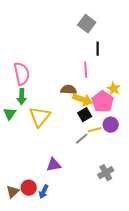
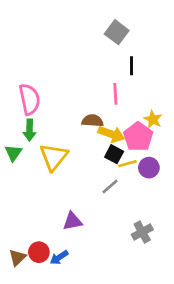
black square: (85, 115) -> (114, 154), turned -32
yellow line: (95, 130) -> (127, 164), moved
blue arrow: (44, 192) -> (59, 258), turned 32

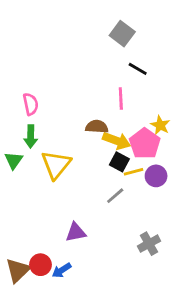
black line: (131, 66) -> (138, 69), turned -60
pink semicircle: (30, 99) -> (31, 104), size x0.7
brown triangle: (17, 258) -> (18, 270), size x1.4

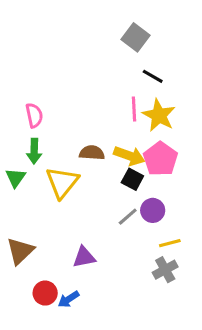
yellow star: (160, 125) -> (159, 115), moved, size x1.5
brown semicircle: (97, 127) -> (92, 153), moved
yellow line: (133, 172) -> (170, 243), moved
purple circle: (156, 176) -> (153, 210), moved
brown triangle: (18, 270) -> (20, 251), moved

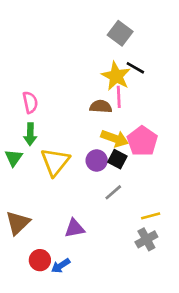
yellow star: (159, 115) -> (116, 76), moved
brown semicircle: (92, 153) -> (101, 107), moved
purple circle: (153, 210) -> (97, 161), moved

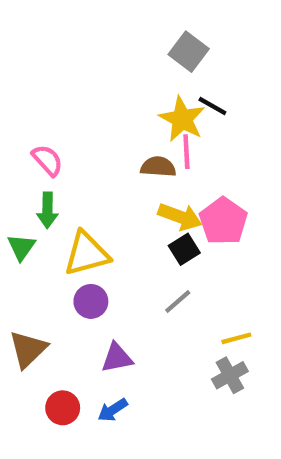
pink semicircle: (30, 102) -> (47, 160), turned -30
black square: (117, 159) -> (184, 249), turned 30
purple circle: (97, 161) -> (91, 301), moved
yellow triangle: (55, 162) -> (87, 254), turned 36
blue arrow: (61, 266) -> (113, 410), moved

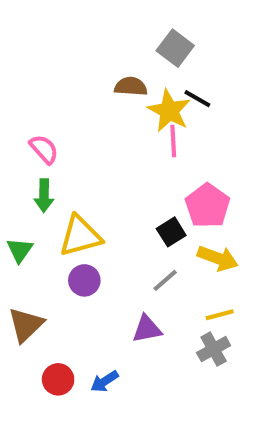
brown semicircle: (158, 167) -> (131, 86), moved
yellow arrow: (180, 217) -> (218, 258), moved
green triangle: (21, 247) -> (20, 250), moved
purple triangle: (117, 358) -> (147, 329), moved

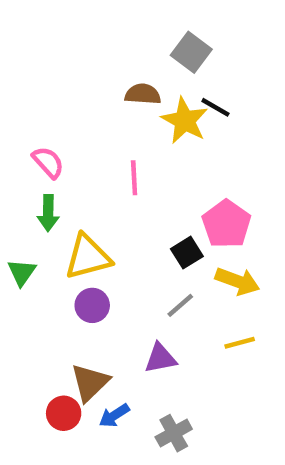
pink line: (173, 141) -> (134, 178), moved
brown triangle: (26, 325) -> (90, 382), moved
gray cross: (214, 349) -> (174, 433), moved

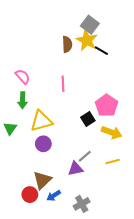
brown semicircle: (143, 94) -> (67, 44), turned 84
yellow star: (185, 121) -> (87, 40), moved
gray line: (180, 305) -> (85, 156), moved

